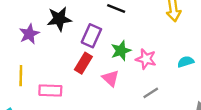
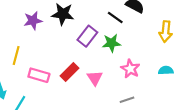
green star: (121, 51) -> (111, 43), moved
cyan semicircle: (186, 62) -> (166, 70), moved
red rectangle: (83, 63) -> (69, 72), moved

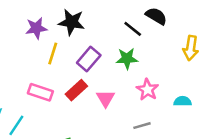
purple rectangle: (87, 36) -> (89, 59), moved
yellow line: (16, 56) -> (53, 54), moved
cyan semicircle: (166, 70) -> (183, 101), moved

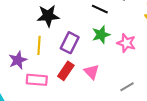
purple star: (36, 28) -> (18, 60), moved
pink star: (148, 90) -> (126, 43), moved

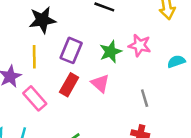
green star: (101, 35) -> (111, 52), moved
pink rectangle: (37, 80) -> (35, 98), turned 48
gray line: (127, 87) -> (145, 98), turned -72

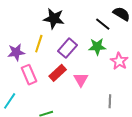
green star: (111, 52) -> (97, 47), moved

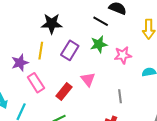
pink star: (119, 61) -> (123, 55), turned -30
red rectangle: (58, 73) -> (64, 91), moved

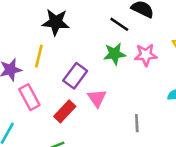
purple rectangle: (70, 50) -> (75, 76), moved
pink star: (123, 55) -> (146, 55), moved

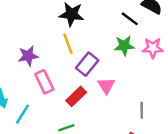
yellow line: (39, 56) -> (68, 44), moved, turned -36

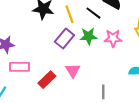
yellow line: (68, 44) -> (69, 14), moved
purple rectangle: (87, 64) -> (64, 38), moved
pink rectangle: (44, 82) -> (20, 67), turned -66

